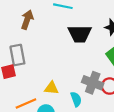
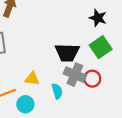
black trapezoid: (80, 34) -> (67, 53), moved

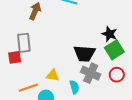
black star: (98, 18) -> (109, 34), moved
red circle: (92, 79) -> (117, 75), moved

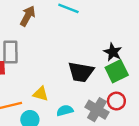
gray cross: (91, 73) -> (97, 110), moved
cyan semicircle: (74, 87) -> (65, 110), turned -96

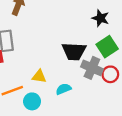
black star: (113, 52) -> (101, 18), moved
gray cross: (97, 110) -> (92, 68), moved

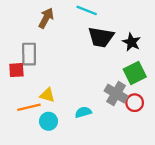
black trapezoid: (74, 51) -> (101, 37), moved
yellow triangle: (39, 76) -> (47, 95), moved

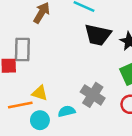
gray cross: (116, 94) -> (93, 95), moved
cyan semicircle: (83, 112) -> (67, 111), moved

